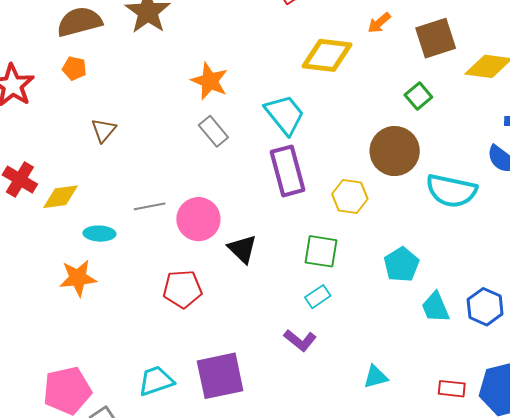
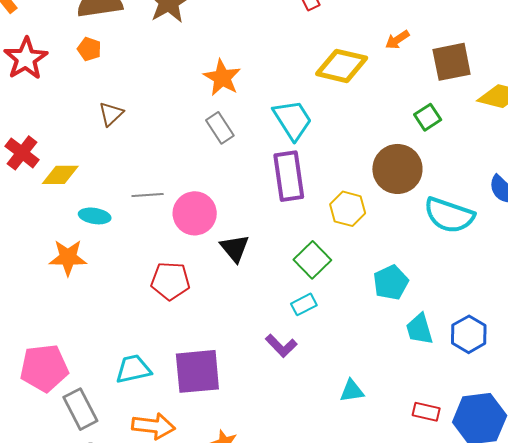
green square: (321, 251) -> (312, 260), turned 30

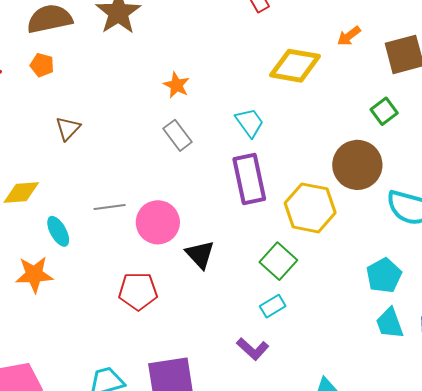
orange star: (222, 78) -> (176, 85), size x0.7
cyan trapezoid: (293, 120) -> (249, 123), size x0.7
yellow hexagon: (348, 209) -> (310, 208), size x1.4
cyan ellipse: (95, 216) -> (58, 231), turned 56
cyan pentagon: (391, 283) -> (384, 276), moved

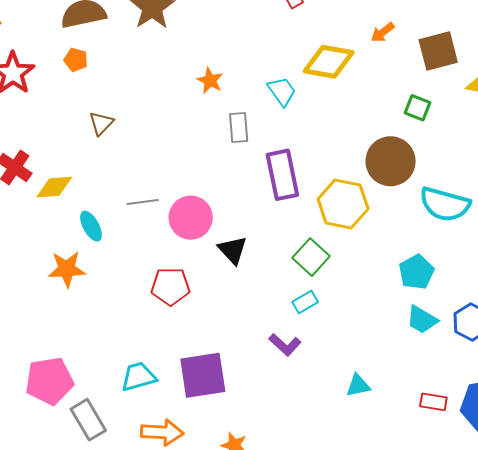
green square: (384, 111) -> (418, 108), turned -32
cyan trapezoid: (249, 123) -> (282, 91), moved
gray rectangle: (178, 135) -> (239, 127), moved, turned 32
cyan trapezoid: (390, 323) -> (422, 320), turned -40

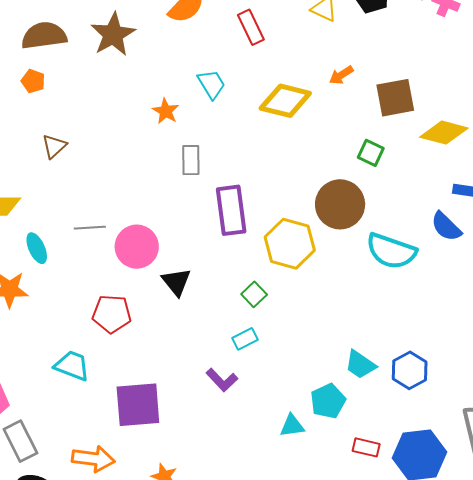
cyan trapezoid: (282, 91) -> (211, 84), moved
green square: (311, 257) -> (254, 294), size x0.7
cyan pentagon: (416, 272) -> (328, 401), moved
cyan trapezoid: (139, 377) -> (72, 366), moved, turned 33

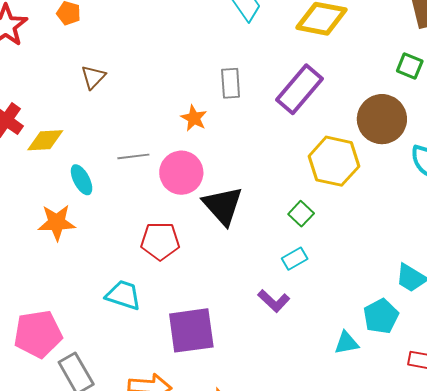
orange star: (166, 111) -> (194, 118), moved
purple rectangle: (231, 210) -> (299, 89), moved, turned 51
black triangle: (176, 282) -> (223, 206), size x1.4

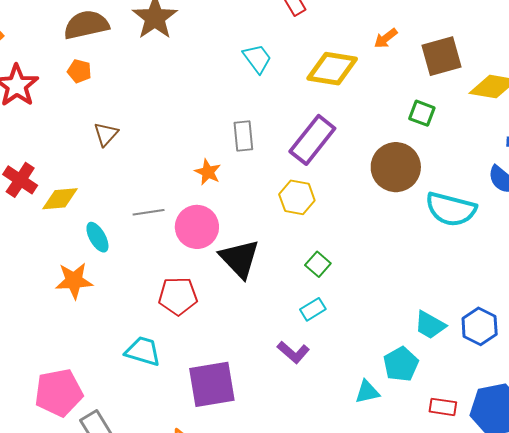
yellow hexagon: (334, 161) -> (297, 197), moved, size x0.7

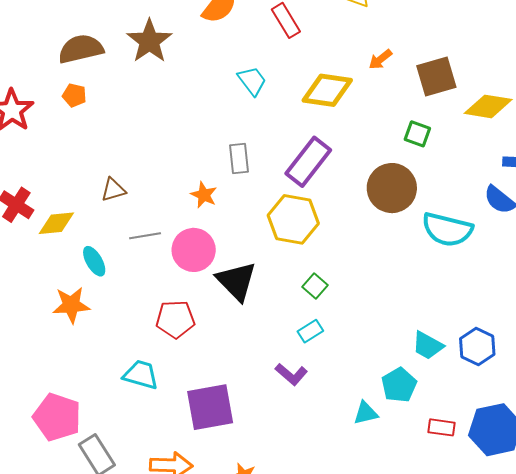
brown triangle: (106, 134) -> (113, 190), moved, turned 32
yellow hexagon: (297, 197) -> (293, 219), size x1.4
pink pentagon: (59, 393) -> (57, 417), turned 30

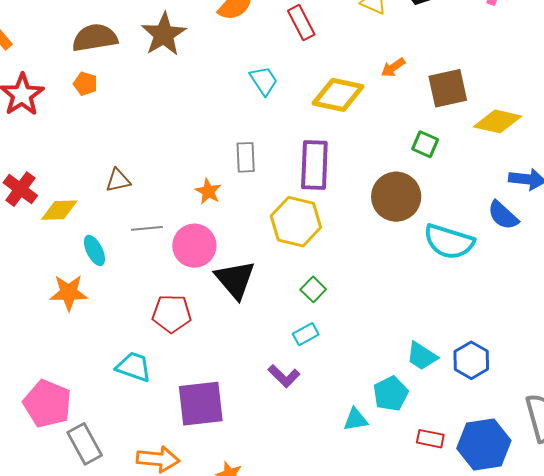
purple rectangle: (308, 162) -> (314, 165), turned -39

